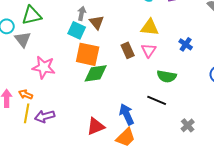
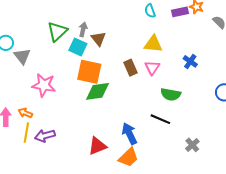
green triangle: (32, 15) -> (57, 32), moved, turned -30

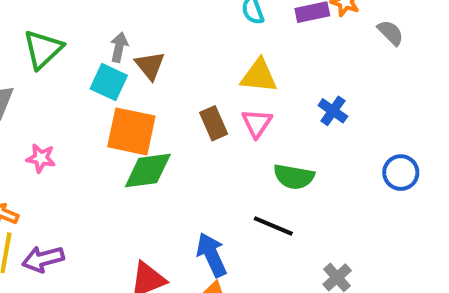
green triangle: (57, 32) -> (43, 49), moved
pink star: (44, 85) -> (41, 158), size x0.6

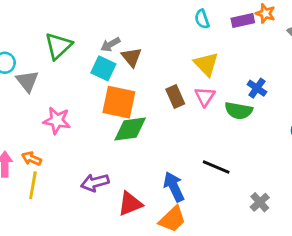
gray arrow: (119, 47) -> (110, 44), turned -132
yellow triangle: (259, 76) -> (206, 64), turned 40
pink star: (41, 158) -> (57, 121), size x1.4
green semicircle: (294, 177) -> (239, 111), moved
purple arrow: (43, 259) -> (95, 183), moved

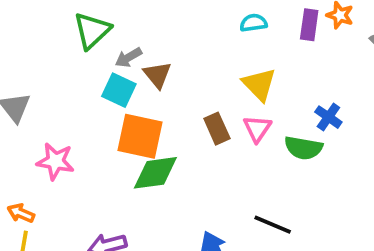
cyan semicircle: (202, 19) -> (253, 23), turned 102
purple rectangle: (243, 20) -> (309, 25), turned -70
green triangle: (58, 46) -> (92, 31), moved

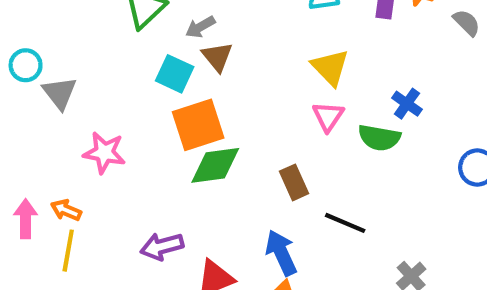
gray arrow: (128, 57) -> (200, 27), moved
brown rectangle: (217, 129) -> (294, 182), moved
orange square: (140, 136) -> (198, 125), turned -30

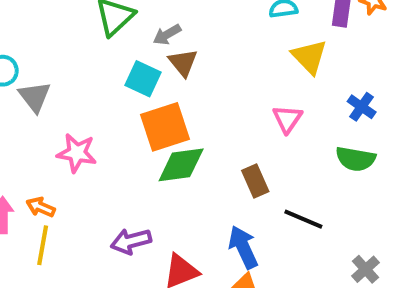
yellow triangle: (330, 67) -> (309, 57), moved
green semicircle: (379, 138) -> (356, 159), moved

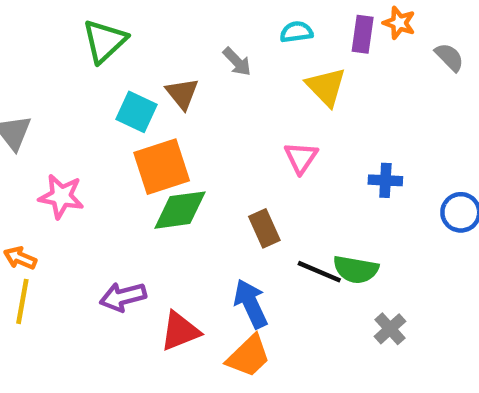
gray arrow: (167, 35) -> (237, 62), moved, turned -104
blue cross: (362, 107) -> (385, 180), moved, turned -32
green semicircle: (356, 159) -> (356, 269), moved

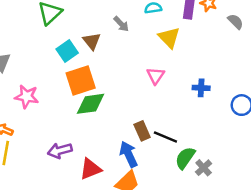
cyan square: (137, 112) -> (67, 51), turned 30
brown rectangle: (264, 228) -> (142, 131), moved
green semicircle: (356, 269) -> (185, 158), moved, turned 115

